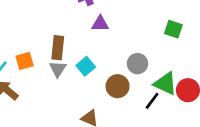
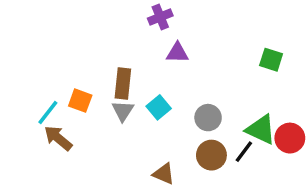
orange square: (25, 61) -> (80, 101), turned 36
gray circle: (137, 64) -> (208, 118), moved
brown circle: (118, 86) -> (211, 155), moved

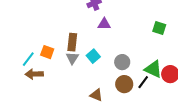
brown arrow: (58, 138) -> (34, 74), turned -42

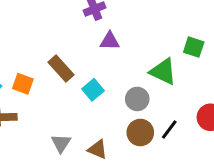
brown rectangle: (72, 42) -> (61, 68), turned -48
gray triangle: (72, 58) -> (61, 143), moved
green triangle: (153, 69) -> (163, 72), moved

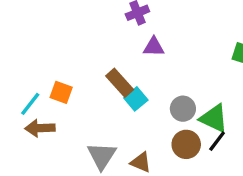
brown rectangle: (61, 68) -> (120, 83), moved
green triangle: (163, 72) -> (214, 118), moved
gray triangle: (61, 143) -> (102, 156), size x1.4

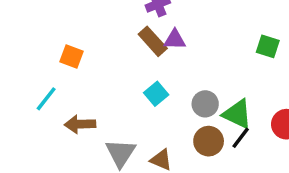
brown rectangle: (120, 83) -> (153, 41), moved
orange square: (61, 92) -> (72, 57), moved
brown arrow: (40, 128) -> (80, 124), moved

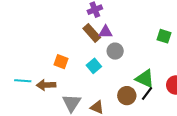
orange square: (72, 57) -> (61, 62), moved
cyan line: (46, 99) -> (23, 81), moved, turned 56
gray circle: (205, 104) -> (115, 51), moved

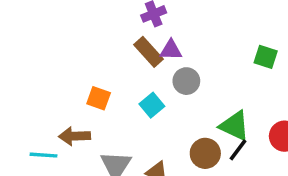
cyan line: (23, 81) -> (43, 155), moved

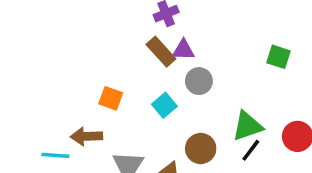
green triangle: (235, 126) -> (247, 126), turned -44
brown circle: (205, 153) -> (201, 148), moved

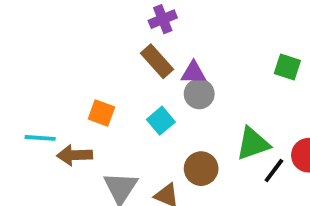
purple triangle: (183, 50) -> (193, 73), moved
black line: (251, 150) -> (274, 171), moved
cyan line: (55, 155) -> (40, 138), moved

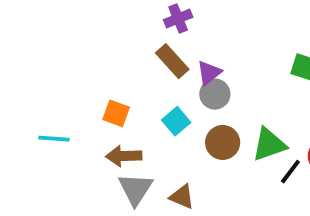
purple triangle: (193, 73) -> (209, 73), turned -40
brown arrow: (75, 155) -> (124, 156), moved
brown circle: (201, 169) -> (223, 142), moved

